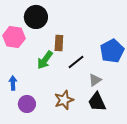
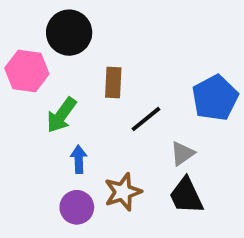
green arrow: (45, 60) -> (61, 115), moved
blue arrow: (13, 83) -> (79, 159), moved
purple circle: (27, 104) -> (77, 207), moved

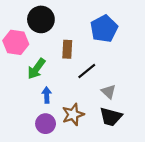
blue pentagon: (215, 98) -> (104, 29), moved
gray triangle: (182, 154) -> (109, 92), turned -42
black trapezoid: (186, 196) -> (111, 117), turned -50

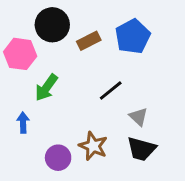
brown rectangle: (67, 49) -> (89, 41), moved, turned 60
blue arrow: (47, 95) -> (23, 123), moved
brown star: (73, 114) -> (93, 146), turned -30

